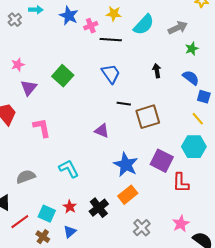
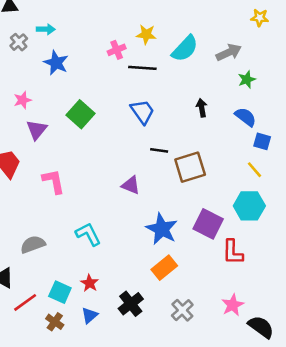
blue star: (69, 16) -> (56, 63), moved
black cross: (99, 208) -> (131, 304), moved

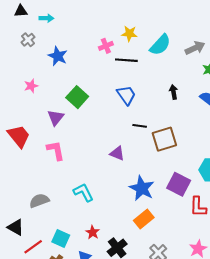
cyan arrow: (46, 29) -> (46, 18), moved
purple triangle: (37, 130) -> (56, 118), moved
red star: (90, 283) -> (93, 232), moved

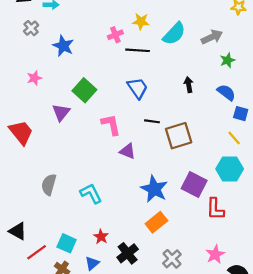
pink L-shape: (56, 150) -> (111, 125), moved
gray semicircle: (39, 201) -> (49, 185), moved, turned -54

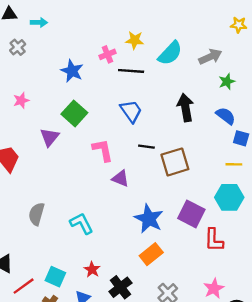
blue star: (63, 46) -> (72, 71), moved
black arrow: (189, 85) -> (185, 108), size x1.6
yellow line: (234, 138) -> (234, 164), turned -48

